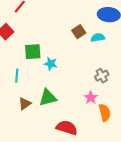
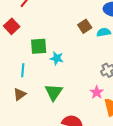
green triangle: (48, 98) -> (54, 92), turned -42
brown triangle: (25, 104) -> (20, 94), moved

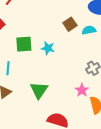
cyan star: (57, 58) -> (48, 48), moved

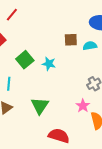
brown square: (70, 24) -> (71, 40), turned 32
green square: (24, 44) -> (25, 60), turned -36

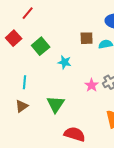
green square: (25, 60) -> (41, 46), moved
pink star: (83, 106) -> (92, 85), moved

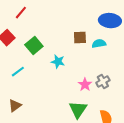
cyan line: (25, 82) -> (18, 72), moved, turned 48
green triangle: (56, 104) -> (78, 110), moved

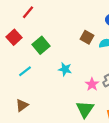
brown square: (80, 38) -> (87, 37), turned 32
cyan star: (58, 62) -> (65, 69), moved

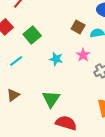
pink star: (92, 84) -> (83, 55), moved
green triangle: (85, 109) -> (51, 99), moved

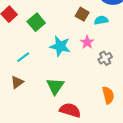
cyan star: (56, 59) -> (60, 46), size x1.5
cyan line: (16, 61) -> (23, 57), moved

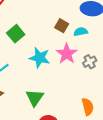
pink star: (87, 42) -> (67, 54), size x1.5
gray cross: (105, 58) -> (90, 62), moved

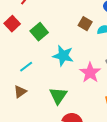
pink star: (67, 54) -> (90, 73), moved

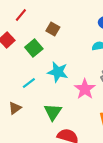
brown square: (85, 24) -> (53, 29), moved
cyan line: (26, 67) -> (29, 83), moved

